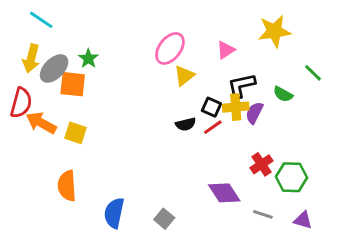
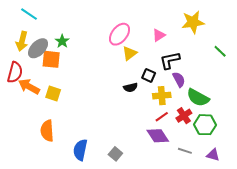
green semicircle: (283, 94) -> (198, 98), moved, size x1.6
yellow cross: (236, 107) -> (162, 96), moved
purple semicircle: (254, 113) -> (179, 79), turned 126
red line: (213, 127) -> (162, 117), moved

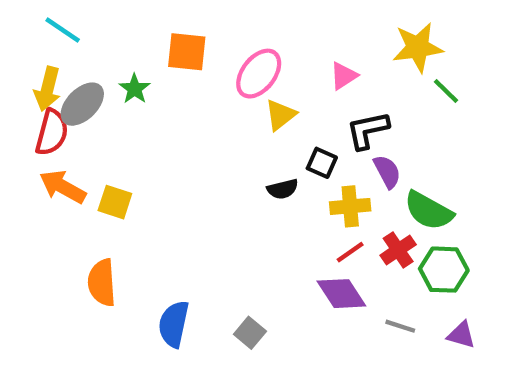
green line: (220, 51) -> (446, 91), moved
orange square: (51, 59) -> (187, 52), moved
red semicircle: (15, 72) -> (52, 132), moved

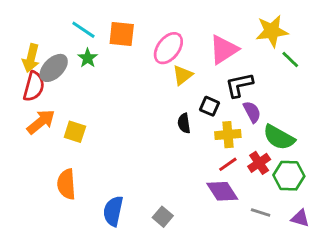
cyan line: (63, 30) -> (83, 30), moved
pink triangle: (344, 76) -> (224, 50), size x1.6
orange arrow: (63, 187) -> (41, 122), turned 112
black semicircle: (283, 189) -> (184, 123), turned 96

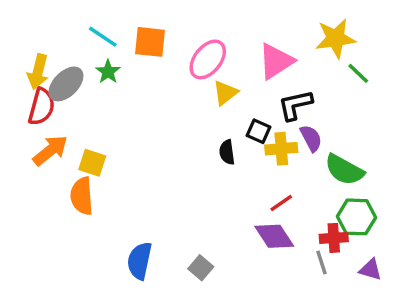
yellow cross: (228, 135) -> (281, 149), moved
red cross: (259, 163) -> (334, 238), moved, turned 30
orange semicircle: (66, 184) -> (82, 196), moved
gray line: (261, 212) -> (322, 262), turned 54

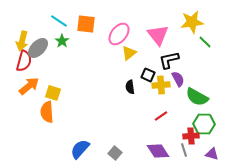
pink triangle: (276, 61) -> (158, 35), turned -35
purple diamond: (274, 236) -> (158, 151), moved
blue semicircle: (139, 261) -> (80, 149), turned 30

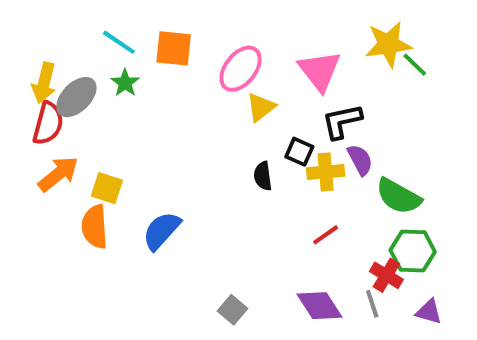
green line: (205, 42) -> (415, 65), moved
red cross: (191, 136) -> (386, 275), turned 35
blue semicircle: (80, 149) -> (162, 231), moved

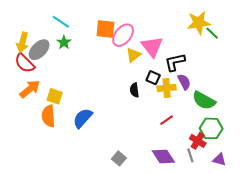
orange square: (174, 48) -> (105, 29), moved
pink triangle: (320, 71) -> (152, 47), moved
red semicircle: (48, 123) -> (25, 63), turned 120

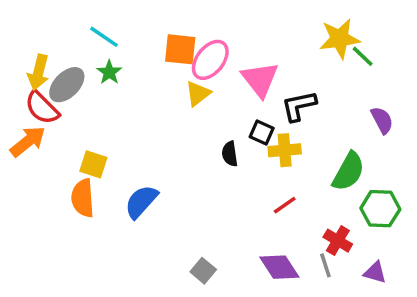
yellow triangle: (133, 55) -> (198, 94), moved
purple semicircle: (184, 82) -> (382, 120), moved
orange arrow: (30, 89) -> (28, 141), moved
green semicircle: (204, 100) -> (348, 171), turned -90
green hexagon: (211, 128) -> (380, 209), moved

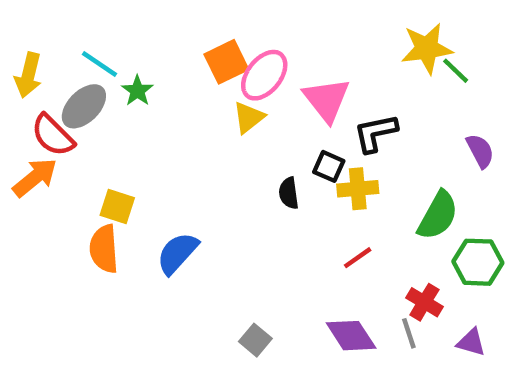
cyan line: (104, 37) -> (100, 64), moved
orange square: (180, 49) -> (226, 62), turned -32
yellow arrow: (38, 72) -> (28, 75), moved

